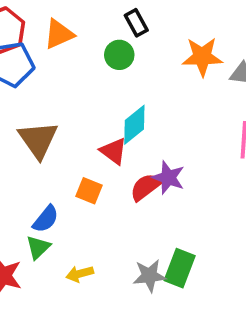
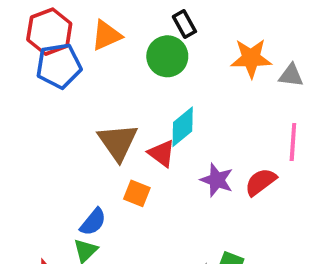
green circle: (119, 55) -> (167, 56), size x1.4
brown triangle: (38, 140) -> (118, 142), moved
red semicircle: (146, 187) -> (261, 182), moved

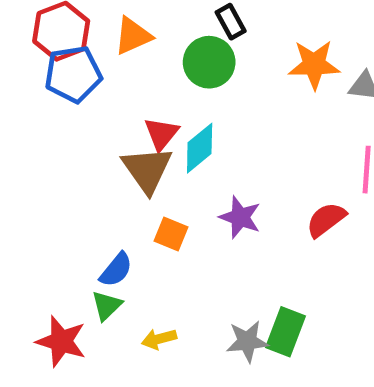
cyan diamond: (183, 127) -> (200, 148), moved
red triangle: (162, 153) -> (161, 134), moved, turned 32
purple star: (217, 180) -> (240, 217), moved

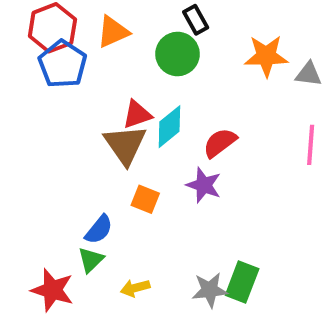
blue pentagon: (73, 74) -> (63, 64), turned -30
red triangle: (161, 134) -> (137, 115), turned 32
red semicircle: (326, 220) -> (220, 143), moved

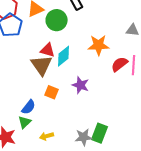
green circle: (177, 54) -> (57, 20), moved
orange star: (266, 56) -> (99, 45), moved
red triangle: (137, 115) -> (48, 50), turned 35
red semicircle: (220, 143) -> (120, 64), moved

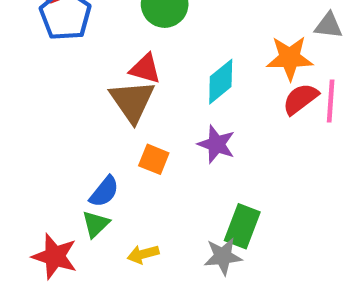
orange star: (99, 45) -> (290, 58), moved
cyan diamond: (64, 56) -> (221, 82), moved
green rectangle: (100, 133) -> (242, 226), moved

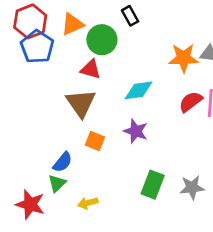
orange star: (290, 58) -> (184, 58), moved
red triangle: (145, 69) -> (91, 69), moved
cyan diamond: (221, 82) -> (139, 90), turned 32
gray star: (223, 256) -> (192, 187), moved

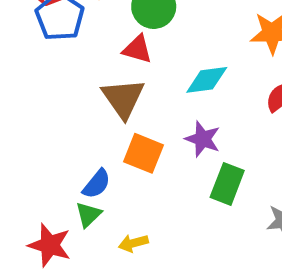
orange square: (95, 141) -> (143, 153), size x1.4
green rectangle: (153, 185) -> (227, 184), moved

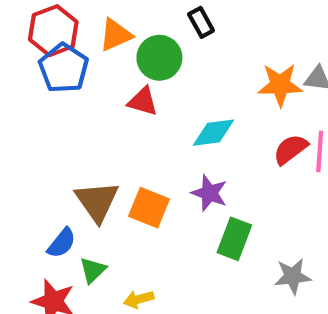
brown triangle: (123, 98) -> (97, 201), moved
blue semicircle: (97, 184) -> (62, 243), moved

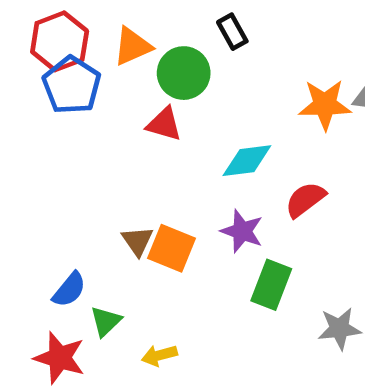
red semicircle: (291, 149) -> (305, 200), moved
brown triangle: (97, 201) -> (137, 241), moved, size x0.6

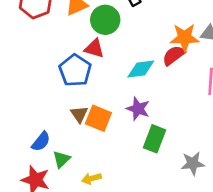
blue pentagon: (72, 85) -> (75, 70), moved
red semicircle: (305, 200) -> (174, 55), moved

